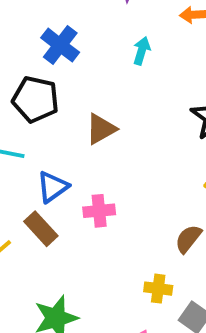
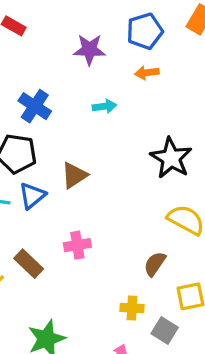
cyan arrow: (142, 51) -> (104, 106), turned 70
blue triangle: (53, 187) -> (32, 196), moved

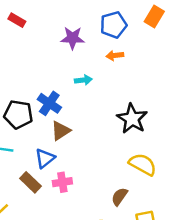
blue cross: (35, 106) -> (49, 103), moved
blue triangle: (32, 196) -> (45, 158), moved
brown rectangle: (29, 264) -> (31, 182), moved

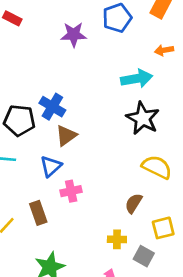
orange arrow: (115, 55) -> (164, 50), moved
cyan arrow: (83, 80) -> (137, 79), moved, size x1.6
brown rectangle: (31, 182) -> (38, 213), moved, turned 30

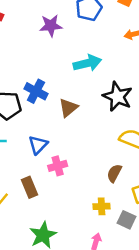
cyan arrow: (137, 79) -> (87, 63), moved
brown triangle: (66, 135) -> (68, 108), moved

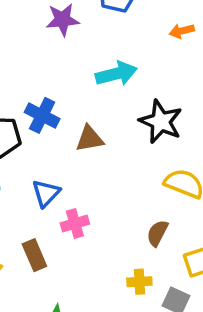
brown triangle: (68, 108) -> (89, 139), turned 30

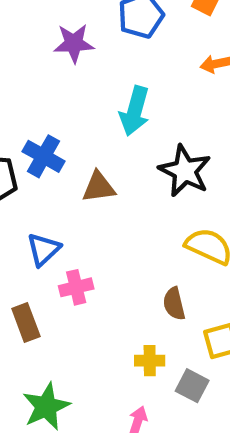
cyan arrow: (116, 74) -> (135, 111), turned 117
brown semicircle: (157, 233) -> (174, 304), turned -44

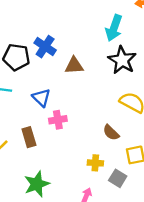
cyan arrow: (135, 111) -> (114, 28), moved
blue triangle: (43, 249) -> (41, 98), turned -36
brown semicircle: (174, 304) -> (111, 133), turned -36

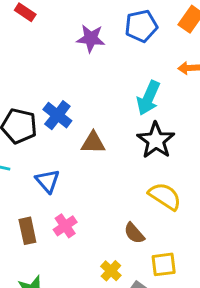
pink cross: (58, 120) -> (65, 226), moved, turned -30
yellow cross: (95, 163) -> (111, 271), turned 35

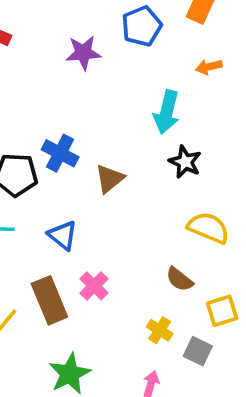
black star: (156, 140) -> (185, 162), size x0.7
brown triangle: (93, 143) -> (110, 179), turned -30
brown rectangle: (27, 231) -> (49, 300), size x1.4

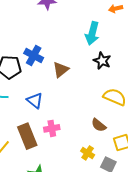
pink cross: (94, 286) -> (52, 128), turned 35

